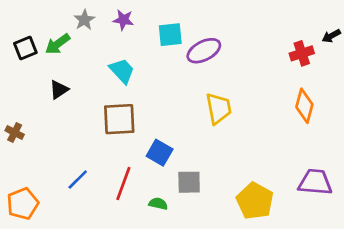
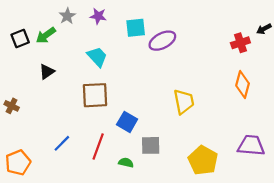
yellow trapezoid: (219, 108) -> (184, 102), moved

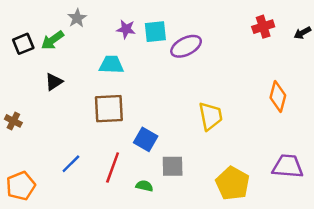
purple star: (98, 16) -> (126, 29), moved
red cross: (240, 43) -> (263, 27), moved
cyan trapezoid: (97, 57) -> (111, 65), turned -45

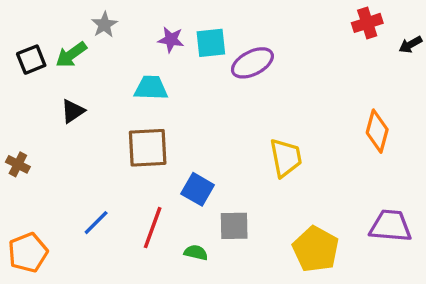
red cross: (263, 27) -> (367, 23), moved

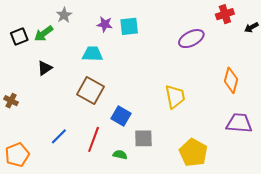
purple ellipse: (252, 63) -> (191, 39), moved
brown square: (148, 148) -> (90, 91), turned 32
purple trapezoid: (391, 226) -> (239, 123), moved

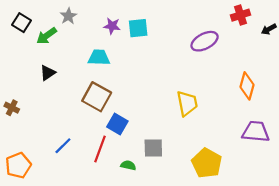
black square: (19, 37) -> (22, 23), moved, turned -36
blue square: (121, 116) -> (117, 124), moved

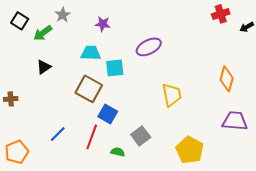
cyan square: (138, 28) -> (115, 68), moved
purple ellipse: (205, 41) -> (149, 47), moved
brown cross: (12, 108) -> (11, 99), turned -32
gray square: (153, 148) -> (141, 136), turned -36

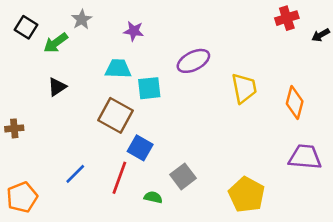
yellow trapezoid: (172, 95) -> (244, 88), moved

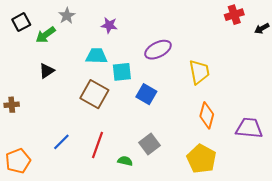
black square: (26, 27) -> (21, 22), turned 30
orange diamond: (295, 102) -> (207, 115), moved
blue square: (140, 148) -> (146, 94), moved

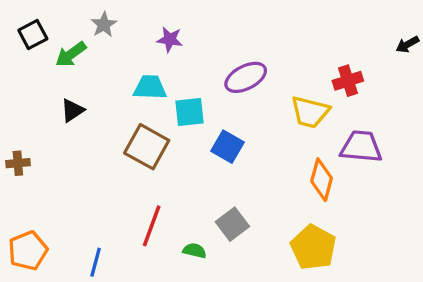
red cross: (234, 15) -> (348, 81), moved
yellow trapezoid: (199, 72) -> (310, 112), turned 115
purple trapezoid: (249, 128) -> (361, 147), moved
blue line: (61, 142) -> (96, 262), moved, turned -30

